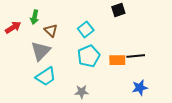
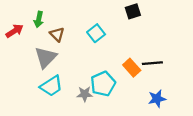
cyan pentagon: (89, 56) -> (103, 84), moved
orange rectangle: (117, 60) -> (132, 68), turned 49
gray star: (82, 92) -> (85, 94), moved

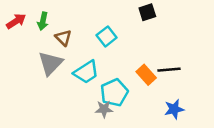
red arrow: (15, 31) -> (16, 21), moved
cyan trapezoid: (51, 86) -> (86, 72), moved
gray star: (85, 94) -> (104, 109), moved

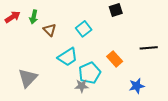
gray triangle: (50, 63) -> (28, 78), moved
black line: (169, 70) -> (149, 48), moved

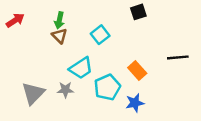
green arrow: (34, 17) -> (59, 20), moved
gray star: (82, 86) -> (65, 90), moved
blue star: (137, 86) -> (135, 103), moved

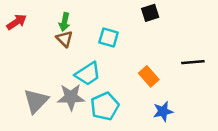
cyan square: (100, 35) -> (109, 38), turned -36
cyan pentagon: (107, 87) -> (105, 106), moved
gray star: (65, 90) -> (71, 97), size x1.5
blue star: (135, 103) -> (163, 111), moved

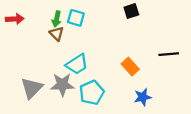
red arrow: (17, 22) -> (15, 19), turned 30
cyan square: (109, 38) -> (76, 18), moved

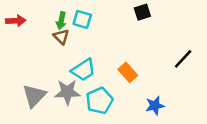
black line: (169, 54) -> (183, 59), turned -42
orange rectangle: (130, 67) -> (128, 72), moved

